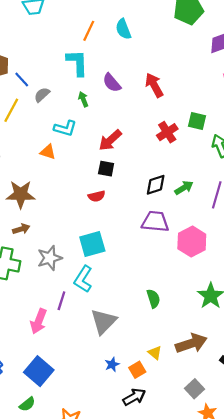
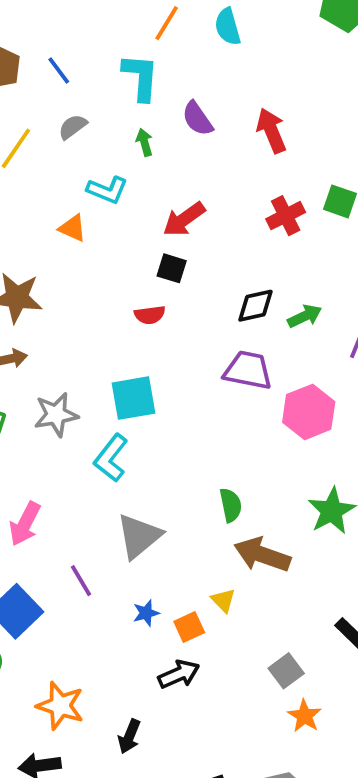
blue line: (22, 79) -> (59, 70), moved
purple line: (61, 301) -> (81, 581), moved, turned -54
brown arrow: (191, 343) -> (262, 555), moved, turned -148

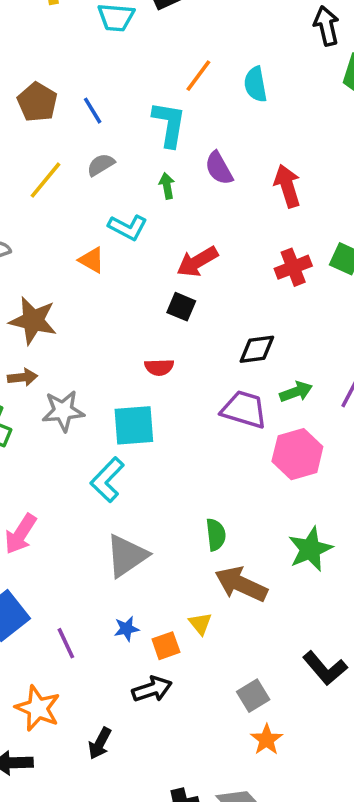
red semicircle: (150, 315) -> (159, 367), moved
green arrow: (305, 316) -> (296, 392), moved
gray star: (56, 415) -> (63, 411), moved
purple line: (81, 581) -> (66, 643), moved

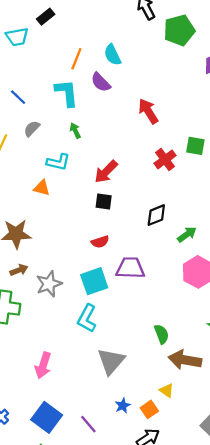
purple semicircle: (219, 168) -> (101, 82), moved
purple trapezoid: (244, 409) -> (130, 268), moved

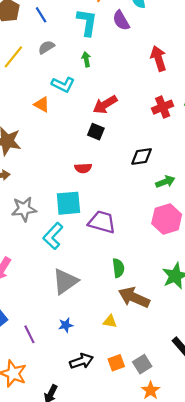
purple trapezoid: (130, 268) -> (102, 222), moved
gray star: (49, 284) -> (24, 209), moved
yellow triangle: (167, 390) -> (110, 321), turned -40
orange square: (149, 409) -> (116, 363), moved

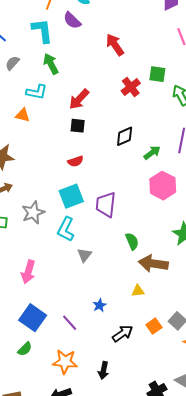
green arrow: (86, 59) -> (51, 64), size x1.5
purple trapezoid: (102, 222) -> (106, 205), turned -84
gray triangle: (65, 281) -> (84, 255), moved, size x0.6

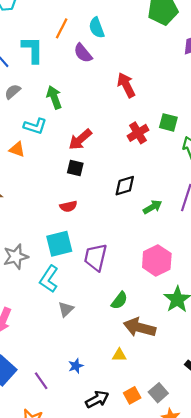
cyan L-shape: (42, 31) -> (33, 50), moved
pink hexagon: (163, 186) -> (157, 260), moved
green semicircle: (132, 241) -> (119, 301), turned 54

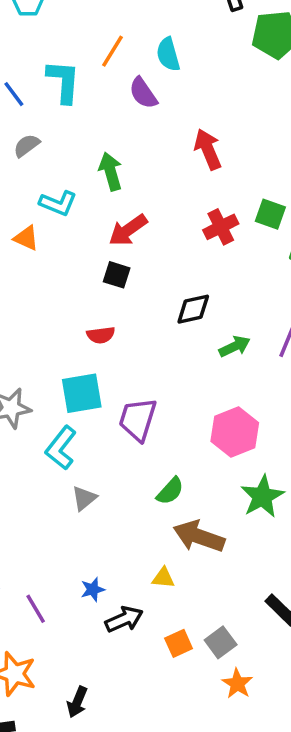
green arrow: (54, 97) -> (111, 171), moved
black arrow: (97, 399) -> (124, 619), moved

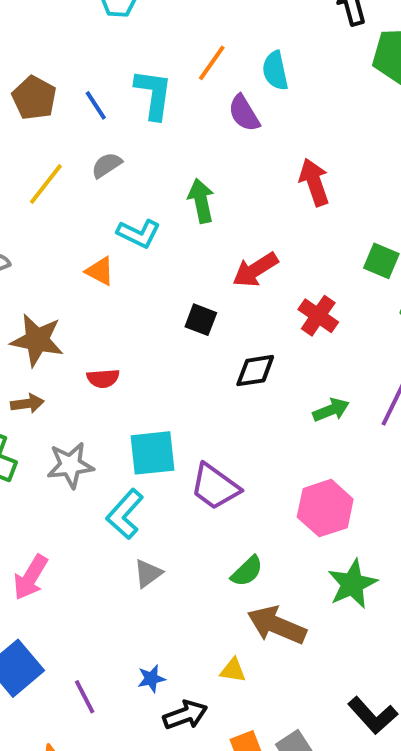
red cross: (221, 227) -> (318, 316), moved, turned -32
red arrow: (128, 230) -> (255, 270), moved
black diamond: (193, 309) -> (255, 371), moved
red semicircle: (101, 335) -> (103, 378), moved
purple trapezoid: (138, 419) -> (215, 487), turned -75

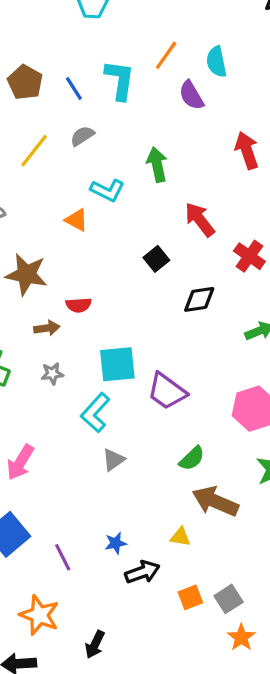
red arrow: (255, 270) -> (200, 220), turned 84
black square: (201, 320) -> (156, 259), turned 30
brown arrow: (27, 403) -> (47, 328), moved
gray star: (70, 465) -> (52, 374), size x0.6

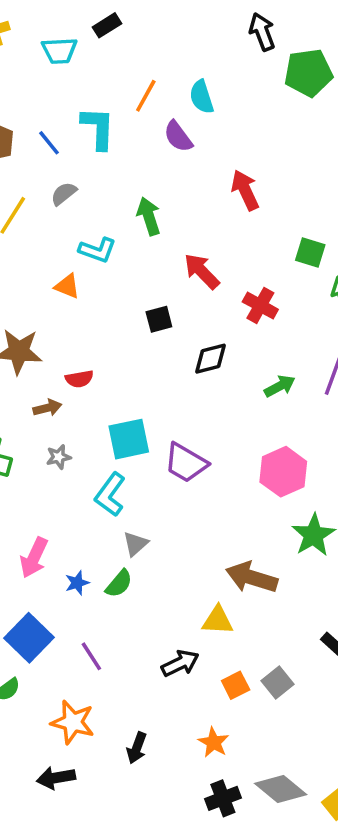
black square: (156, 259) -> (159, 319), turned 30
green semicircle: (192, 458) -> (119, 584), moved
yellow triangle: (180, 537) -> (218, 620), size x1.4
blue star: (116, 543) -> (77, 583), moved
orange star: (241, 637) -> (214, 742), moved

